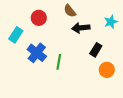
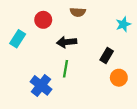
brown semicircle: (70, 11) -> (78, 12), turned -48
black arrow: (81, 28) -> (67, 42), moved
blue cross: (37, 53) -> (41, 85), moved

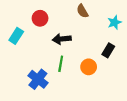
brown semicircle: (78, 12) -> (82, 11), moved, turned 56
black rectangle: (107, 55) -> (108, 50), moved
orange circle: (119, 78) -> (89, 67), moved

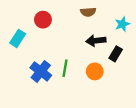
brown semicircle: (82, 11) -> (88, 12), turned -64
black arrow: (62, 39) -> (96, 41), moved
blue cross: (38, 79) -> (41, 71), moved

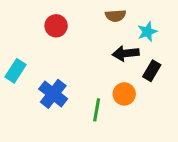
cyan star: (122, 24) -> (147, 32), moved
cyan rectangle: (18, 38) -> (15, 71), moved
green line: (65, 68) -> (97, 110), moved

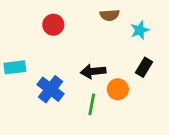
black arrow: (126, 53) -> (93, 71), moved
cyan rectangle: (15, 71) -> (15, 67), turned 50

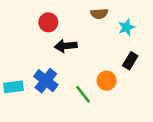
cyan rectangle: (15, 67) -> (14, 87), moved
black arrow: (93, 71) -> (66, 46), moved
green line: (92, 104) -> (83, 94), turned -48

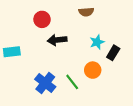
cyan star: (126, 27) -> (97, 42), moved
blue cross: (46, 81) -> (45, 83), moved
cyan rectangle: (14, 87) -> (12, 52), moved

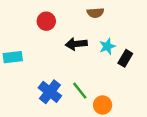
black arrow: (57, 40) -> (76, 44), moved
orange circle: (93, 70) -> (103, 105), moved

